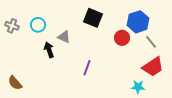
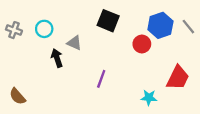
gray line: (151, 42) -> (188, 27), moved
red trapezoid: (153, 67) -> (178, 78), turned -30
cyan star: (138, 87) -> (149, 97), moved

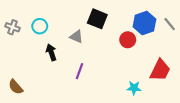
gray triangle: (74, 43) -> (76, 37), moved
purple line: (101, 79) -> (80, 71), moved

